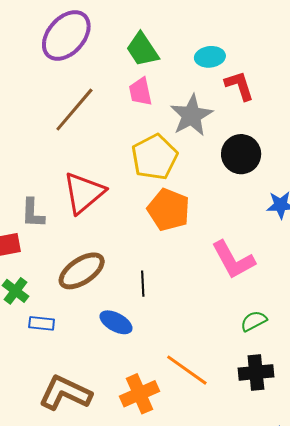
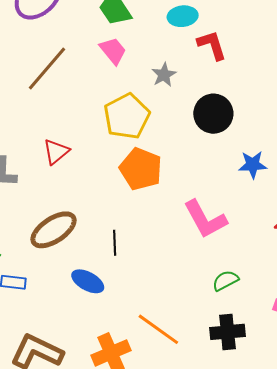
pink trapezoid: (140, 92) -> (113, 51), turned 152
gray star: (191, 115) -> (164, 75), size x0.6
red triangle: (84, 193) -> (56, 152), size x0.6

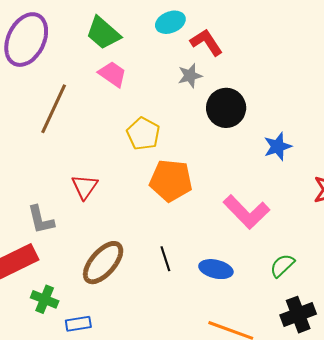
gray star: (164, 75) -> (190, 76), moved, turned 30
yellow pentagon: (127, 116) -> (143, 134), size x0.7
blue ellipse: (88, 281) -> (216, 269), moved

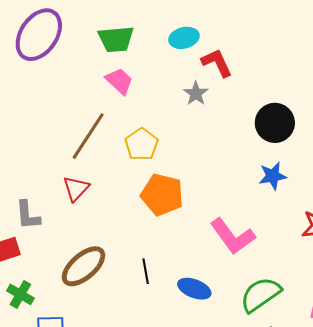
green trapezoid: (103, 33) -> (116, 39), turned -54
gray star: (190, 76) -> (196, 93), turned -30
black circle: (226, 108) -> (275, 123), moved
brown line: (54, 109) -> (88, 136), moved
green semicircle: (282, 265) -> (261, 294), size x1.6

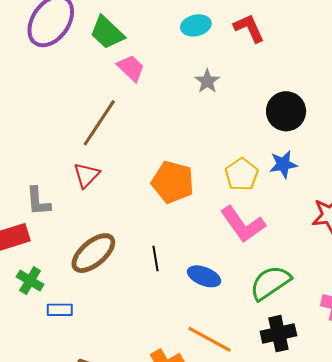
green trapezoid: (116, 39) -> (107, 33), moved, turned 48
red L-shape: (217, 63) -> (249, 28), moved
yellow pentagon: (141, 144) -> (242, 174), moved

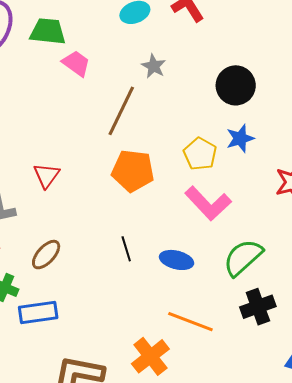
green trapezoid: (107, 33) -> (48, 31), turned 150
brown line: (99, 123) -> (121, 111), moved
brown ellipse: (93, 253) -> (46, 255), moved, size x0.7
blue rectangle: (60, 310) -> (38, 313), size x1.5

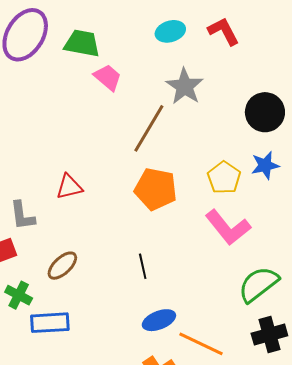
gray star: (154, 66) -> (185, 86), size x1.5
red triangle: (47, 175) -> (69, 187), turned 36
blue ellipse: (177, 260) -> (159, 320), moved, turned -40

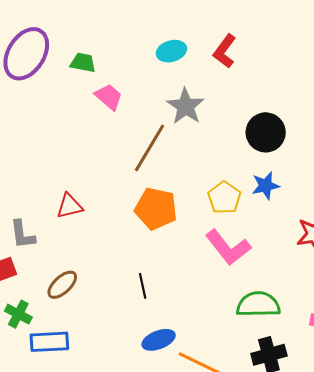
red L-shape: (223, 31) -> (225, 51), turned -116
green trapezoid: (82, 43) -> (83, 63), size x0.7
green semicircle: (258, 284) -> (258, 304), turned 36

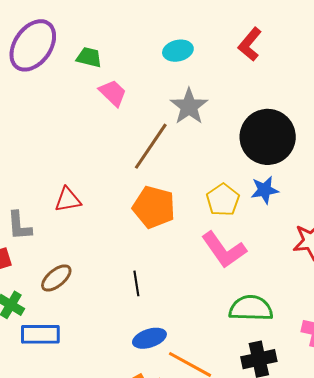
red L-shape: (225, 51) -> (250, 44), moved
black circle: (266, 132) -> (268, 137), size x1.4

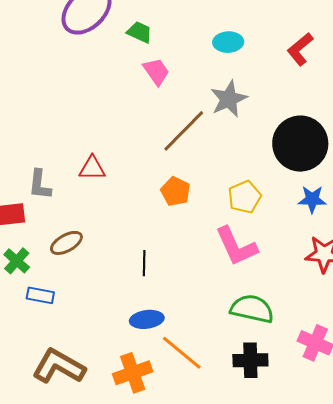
blue star: (265, 190) -> (312, 199), moved
orange pentagon: (154, 207) -> (176, 191), size x0.7
blue rectangle: (40, 334) -> (40, 295), size x0.7

